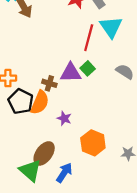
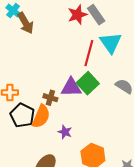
green square: (88, 68) -> (88, 83), size x1.5

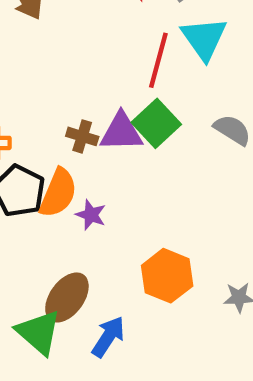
brown cross: (50, 98) -> (82, 136), moved
purple star: (65, 132) -> (91, 215), moved

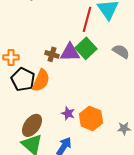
purple star: (91, 215) -> (68, 113), moved
brown ellipse: (67, 297) -> (32, 125), moved

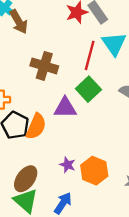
purple triangle: (70, 52) -> (65, 108), moved
brown cross: (52, 54) -> (44, 66), moved, size x1.6

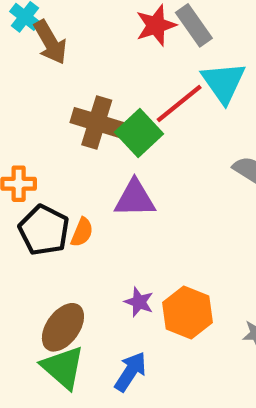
red line: (90, 55) -> (179, 103), turned 36
green square: (88, 89) -> (139, 133), moved
orange semicircle: (36, 126) -> (82, 232), size x0.6

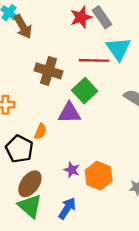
red line: (179, 103) -> (94, 60), turned 40
green square: (139, 133) -> (85, 91), moved
black pentagon: (44, 230) -> (19, 149), moved

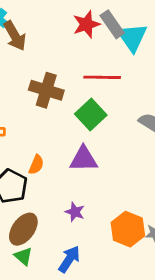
cyan triangle: (118, 49) -> (132, 37), moved
purple triangle: (69, 113) -> (84, 159), moved
orange hexagon: (99, 176) -> (128, 229), moved
green triangle: (30, 206) -> (23, 256), size x0.6

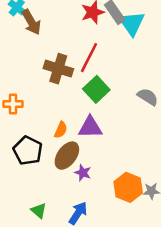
red line: (102, 77) -> (89, 58), moved, turned -64
orange semicircle: (36, 165) -> (61, 130), moved
brown ellipse: (23, 229) -> (67, 156), moved

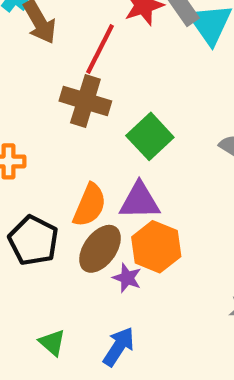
red line: (89, 58) -> (100, 49), moved
orange semicircle: (61, 130) -> (90, 205), size x1.5
orange hexagon: (128, 187) -> (156, 247), moved

